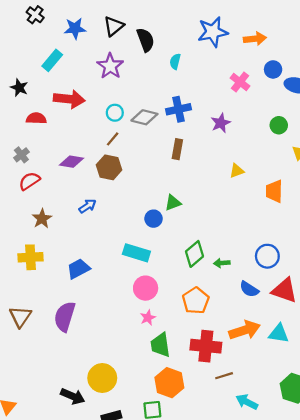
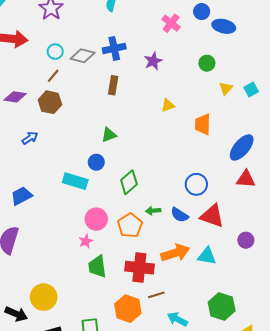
blue circle: (154, 219) -> (96, 162), moved
green arrow: (222, 263) -> (153, 211), moved
pink circle: (146, 288) -> (96, 219), moved
orange hexagon: (169, 383) -> (128, 309), moved

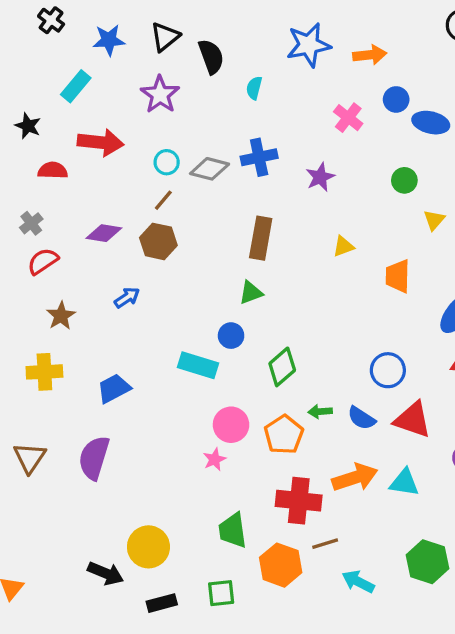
brown rectangle: (113, 85) -> (261, 238), moved, size x1.4
green trapezoid: (97, 266) -> (233, 530), moved

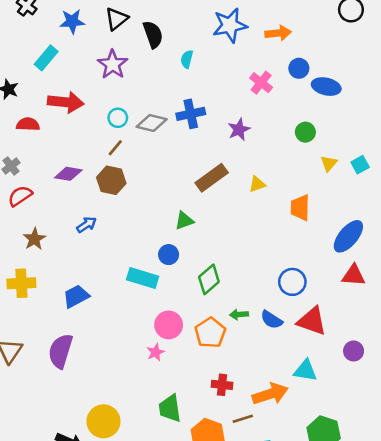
brown rectangle: (261, 238) -> (212, 178), moved, turned 44
orange arrow: (355, 478) -> (270, 394), moved
red cross: (299, 501) -> (222, 385), size x0.6

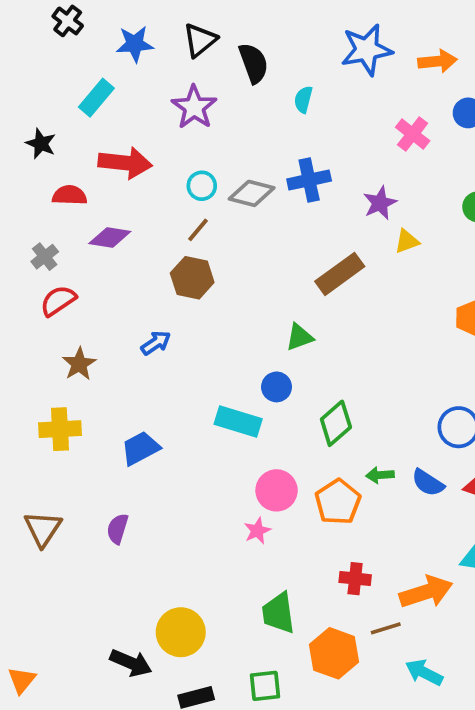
purple diamond: (68, 174) -> (110, 237), moved
yellow triangle: (257, 184) -> (407, 241), moved
purple semicircle: (60, 351) -> (117, 529), size x0.6

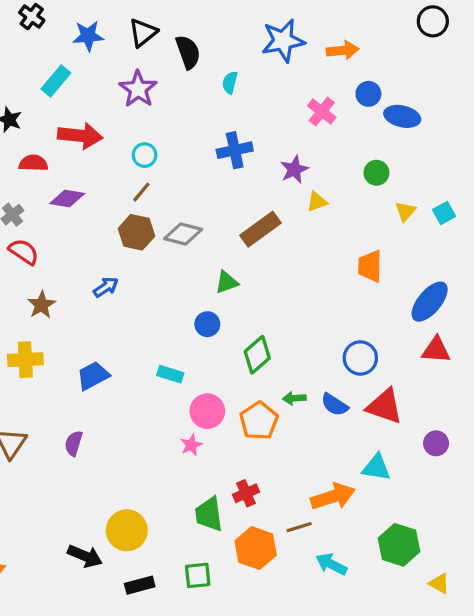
gray diamond: (252, 193) -> (183, 234), moved
red semicircle: (58, 301) -> (24, 252), turned 68
cyan rectangle: (238, 421) -> (170, 374), moved, size x0.7
red cross: (355, 579) -> (246, 493), moved, turned -30

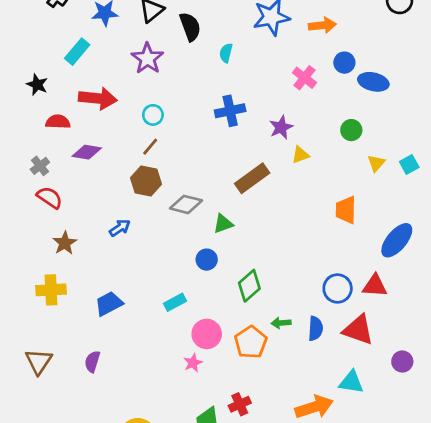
gray diamond: (183, 234) -> (186, 204), moved
red triangle: (436, 350) -> (375, 286), moved
cyan rectangle: (170, 374) -> (175, 302), turned -45
blue semicircle: (335, 405) -> (315, 328), turned -120

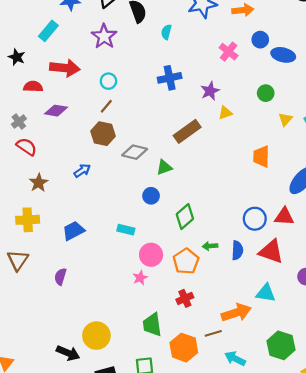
cyan rectangle: (175, 302) -> (126, 230), turned 42
brown triangle: (39, 362) -> (18, 260), moved
red cross: (240, 404) -> (185, 298), moved

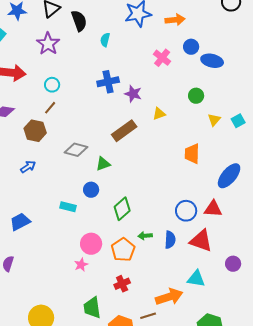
purple star: (210, 91) -> (133, 94), moved, turned -30
brown hexagon: (103, 134) -> (35, 131), moved
cyan rectangle: (126, 230) -> (68, 207), moved

